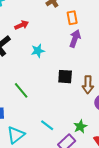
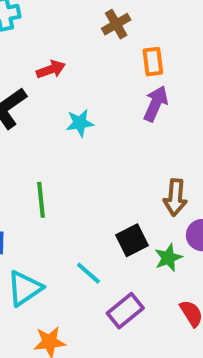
black square: (65, 77) -> (132, 240), moved, turned -35
green line: (21, 90) -> (41, 200), turned 30
green star: (80, 126) -> (168, 258), moved

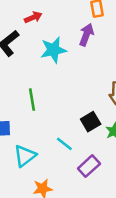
purple arrow: (156, 104) -> (86, 35), moved
cyan star: (80, 123) -> (53, 50), size x1.5

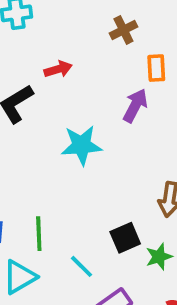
cyan star: (53, 50) -> (81, 145), moved
green line: (32, 100) -> (39, 234), moved

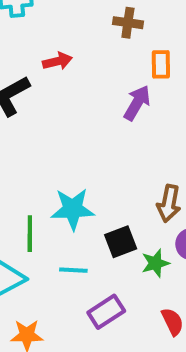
brown cross: (123, 30) -> (128, 23), turned 32
cyan star: (81, 145) -> (73, 209), moved
cyan line: (82, 266) -> (73, 270), turned -44

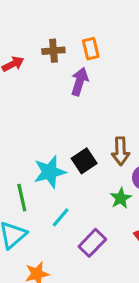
brown cross: (128, 23) -> (53, 51), moved
black square: (121, 242) -> (84, 161), moved
cyan line: (73, 270) -> (61, 217), turned -40

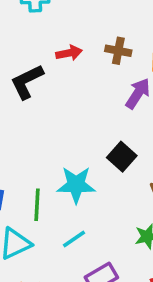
black square: (84, 161) -> (122, 157), moved, turned -30

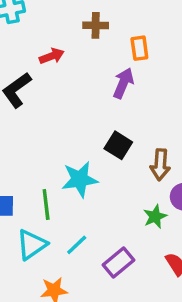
brown cross: (118, 51) -> (96, 25), moved
cyan line: (74, 239) -> (77, 245), moved

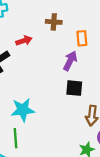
black square: (118, 145) -> (74, 88), moved, turned -30
cyan star: (80, 179) -> (23, 110), moved

